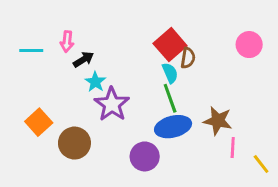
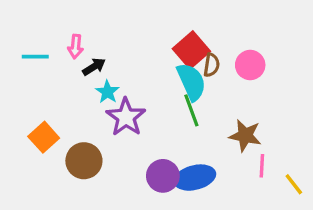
pink circle: (249, 45) -> (250, 65), moved
cyan semicircle: (170, 73) -> (191, 82), size x1.6
blue ellipse: (173, 127) -> (195, 178), moved

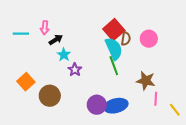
purple star: (126, 117) -> (75, 70), size x0.6

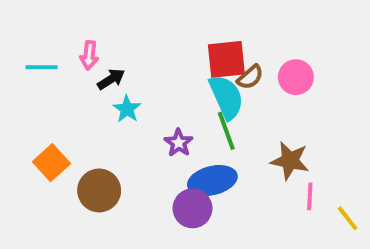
red square: (114, 30) -> (226, 59), turned 35
brown semicircle: (126, 39) -> (250, 77), turned 40
purple star: (75, 70) -> (179, 143), moved
blue ellipse: (116, 106) -> (212, 181), moved

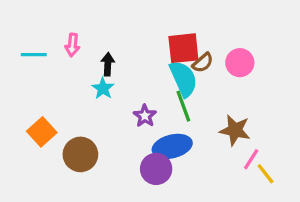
black arrow: (111, 79) -> (108, 64), moved, turned -55
pink line: (310, 196) -> (251, 159), turned 30
yellow line: (348, 218) -> (266, 174), moved

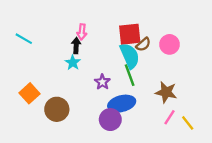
pink arrow: (72, 45) -> (82, 32), moved
cyan line: (34, 55) -> (24, 39), turned 30
pink line: (251, 159) -> (169, 117), moved

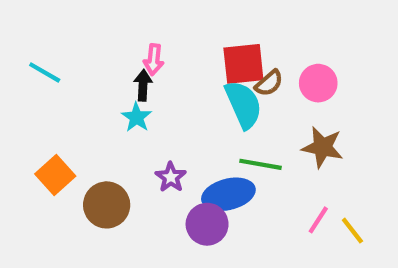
green line: (130, 75) -> (261, 164), moved, turned -60
purple star: (102, 82) -> (171, 177), moved
brown star: (166, 92) -> (322, 147), moved

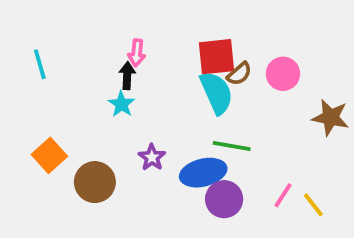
cyan line: (45, 72) -> (40, 64), turned 44
brown star: (322, 147) -> (330, 117), moved
purple circle: (207, 224) -> (224, 199), moved

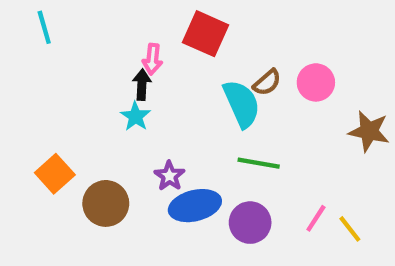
red square: (216, 57) -> (206, 34), moved, turned 30
cyan line: (40, 64) -> (44, 27), moved
blue ellipse: (203, 173) -> (195, 206), moved

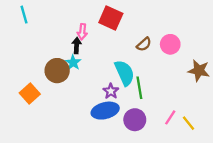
cyan semicircle: (242, 104) -> (125, 73), moved
green line: (259, 163) -> (139, 88), turned 70
purple star: (169, 176) -> (111, 91), moved
brown circle: (106, 203) -> (57, 71), moved

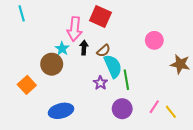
pink arrow: (82, 32) -> (75, 29), size x1.6
brown semicircle: (144, 44) -> (104, 51), moved
black arrow: (77, 45) -> (84, 48), moved
cyan star: (73, 63) -> (62, 49), moved
blue ellipse: (105, 111) -> (61, 111), moved

